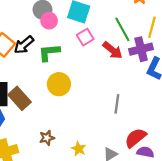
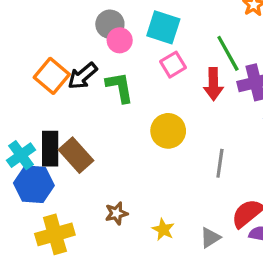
red arrow: (113, 50) -> (213, 84), turned 50
green L-shape: (49, 52) -> (120, 87), turned 85
yellow circle: (59, 84) -> (168, 131), moved

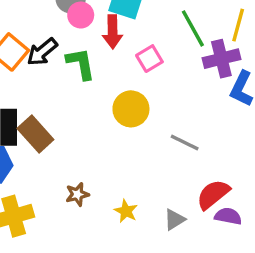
pink square: (173, 65) -> (149, 59), moved
red arrow: (213, 84) -> (113, 32), moved
gray line: (220, 163) -> (185, 142), turned -72

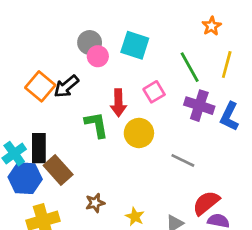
red arrow: (113, 32) -> (118, 103), moved
purple cross: (221, 59) -> (199, 106), moved, turned 32
green L-shape: (81, 64) -> (96, 125), moved
brown rectangle: (35, 134) -> (58, 170), moved

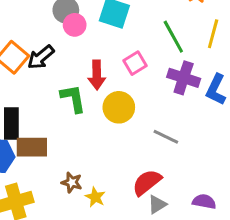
brown rectangle: (58, 170) -> (32, 147), turned -48
brown star: (95, 203) -> (72, 182), turned 30
red semicircle: (206, 203) -> (147, 182), moved
yellow star: (135, 217) -> (95, 197), moved

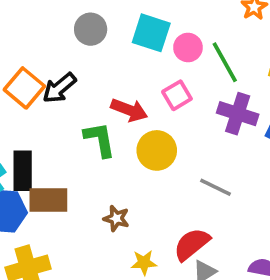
pink circle: (75, 25) -> (188, 48), moved
red arrow: (97, 75) -> (129, 110), turned -68
brown star: (72, 182) -> (116, 218), moved
yellow star: (95, 197) -> (144, 263), moved, turned -30

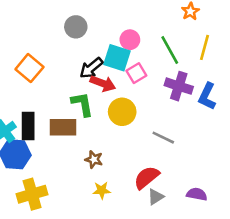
cyan square: (151, 33) -> (117, 58), moved
pink circle: (188, 48) -> (130, 40), moved
black arrow: (59, 88) -> (91, 68), moved
brown rectangle: (48, 200) -> (63, 127), moved
yellow star: (144, 263) -> (102, 190), moved

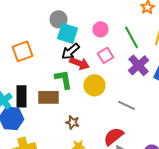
cyan square: (117, 58) -> (68, 33), moved
orange square: (29, 68) -> (22, 51), turned 30
purple cross: (179, 86) -> (138, 65), turned 30

